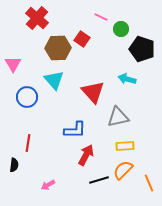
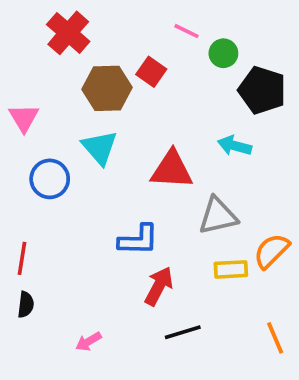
red triangle: (93, 92) -> (172, 170), turned -45
red line: (28, 143) -> (22, 258), moved
orange semicircle: (123, 170) -> (271, 251), moved

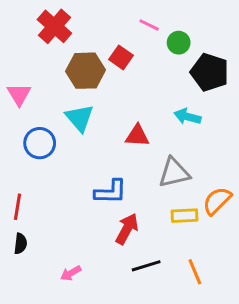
red triangle: (172, 170) -> (137, 136), size x0.7
orange line: (275, 338) -> (195, 272), moved

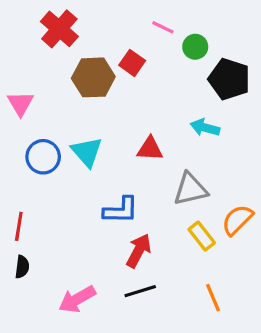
cyan triangle: (80, 118) -> (87, 152), moved
yellow rectangle: (185, 216) -> (202, 236), turned 55
black line: (146, 266) -> (140, 291), moved
pink arrow: (71, 273) -> (77, 299), size x1.6

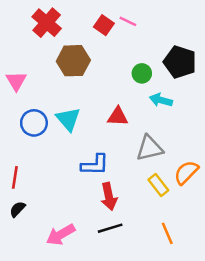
green circle: (195, 47) -> (142, 73), moved
red square: (132, 63) -> (104, 25), moved
red arrow: (139, 251) -> (109, 197), turned 140
black semicircle: (22, 267) -> (17, 209), turned -144

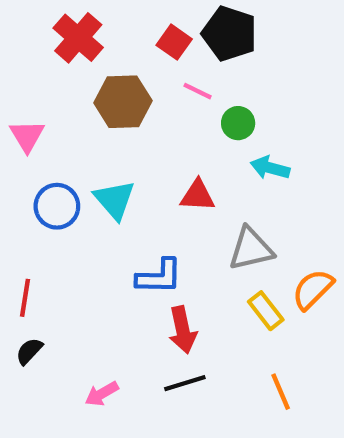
pink line: (128, 21) -> (198, 91), moved
black pentagon: (180, 62) -> (230, 34), moved
pink arrow: (61, 235) -> (102, 394), size x0.7

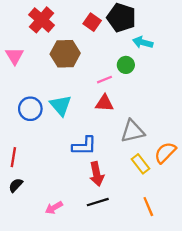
pink line: (198, 91) -> (104, 80), moved, turned -48
pink triangle: (27, 136) -> (15, 56), moved
cyan arrow: (270, 168) -> (143, 42), moved

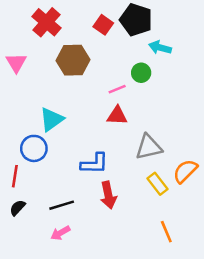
cyan triangle: (61, 105) -> (52, 119), moved, turned 35
blue circle: (30, 109) -> (34, 148), moved
black line: (98, 202) -> (62, 205), moved

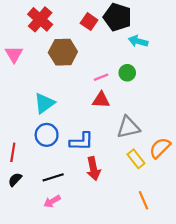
green circle: (141, 73) -> (127, 73), moved
blue circle: (34, 148) -> (47, 135), moved

